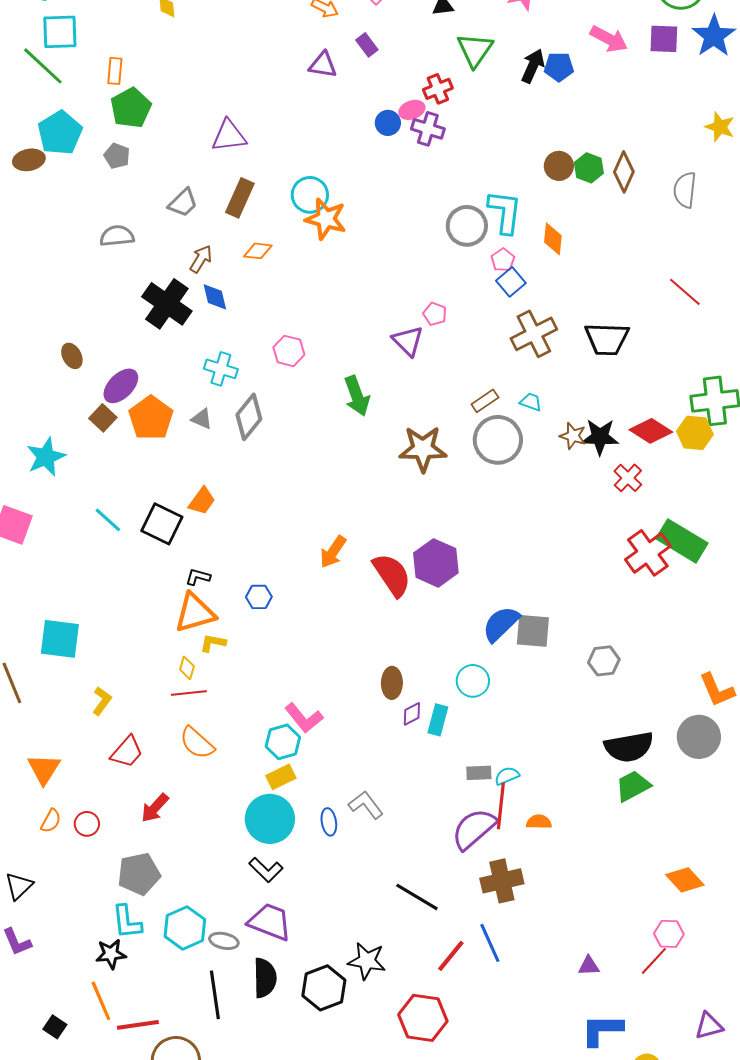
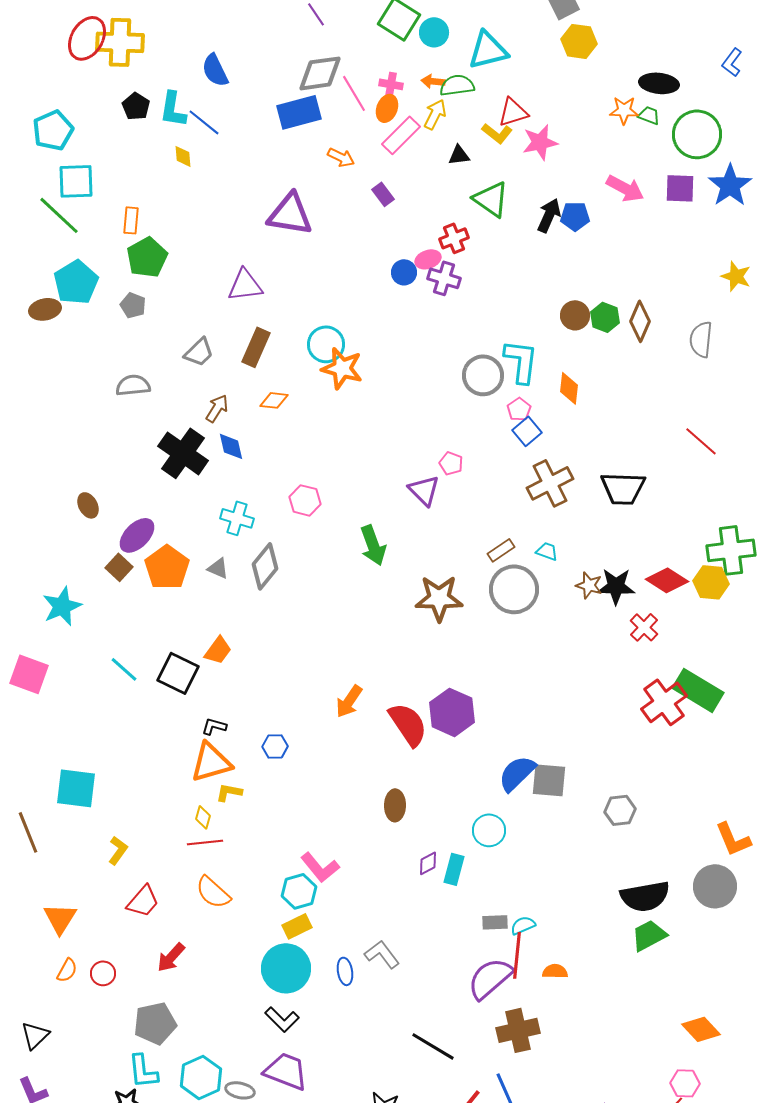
green triangle: (475, 50) -> (491, 199), turned -30
purple triangle: (323, 65) -> (290, 214), moved, size x1.6
brown ellipse: (392, 683) -> (395, 805), moved

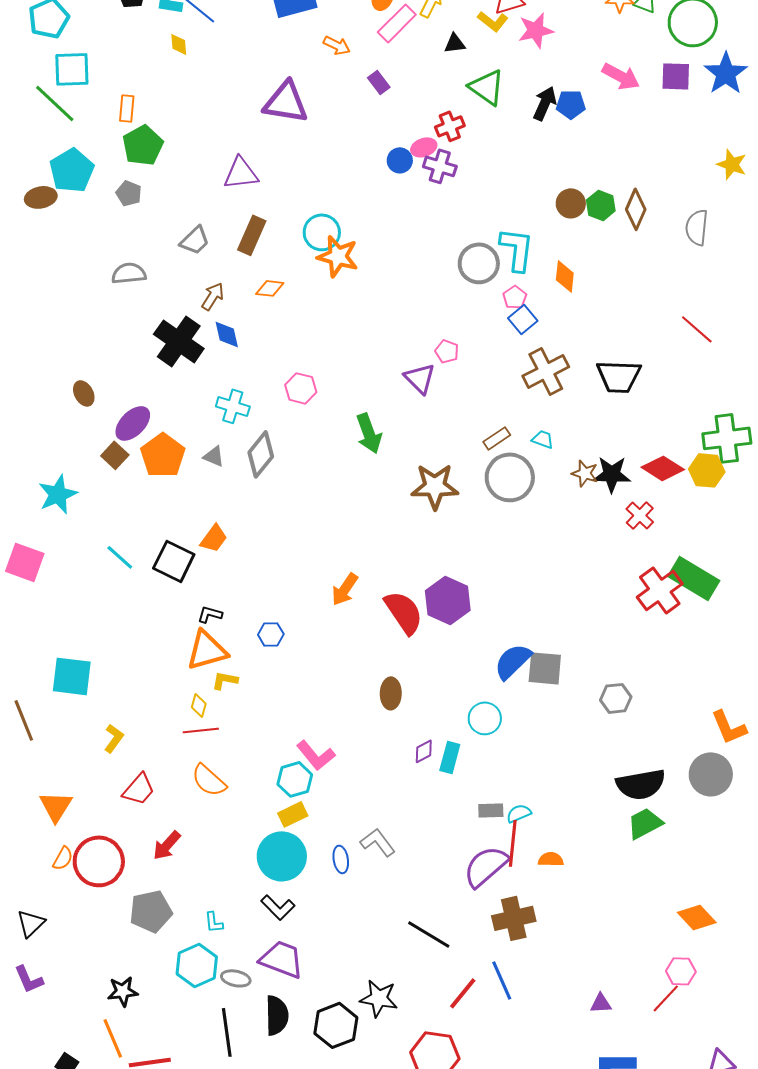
red circle: (103, 973) -> (99, 861), size x2.0
cyan L-shape: (143, 1071) -> (214, 922), moved, size x0.6

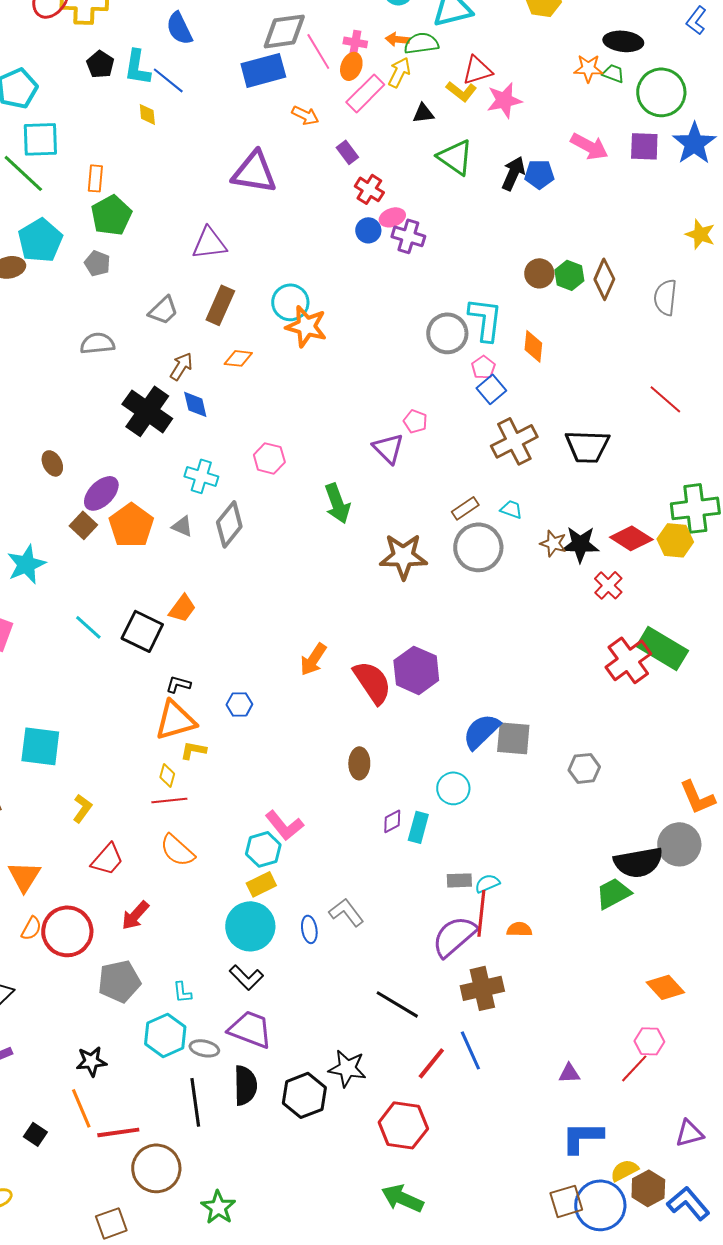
red cross: (450, 126) -> (369, 189), moved, turned -36
black semicircle: (641, 784) -> (638, 862), moved

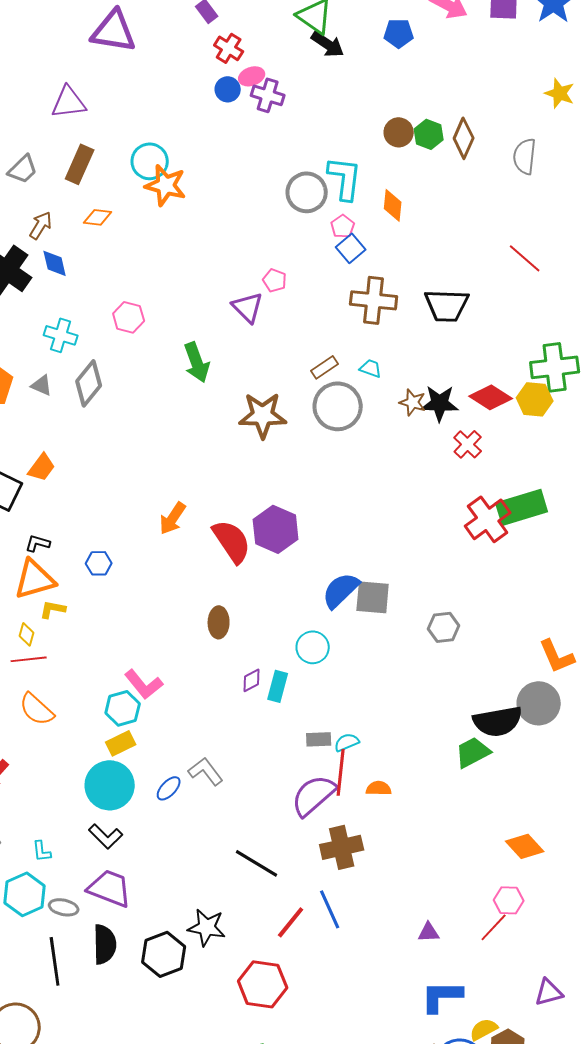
black arrow: (513, 173) -> (328, 44), moved, turned 100
brown cross: (514, 441) -> (374, 300), turned 33
green rectangle: (662, 648) -> (522, 507), turned -48
blue ellipse: (309, 929) -> (169, 788), turned 52

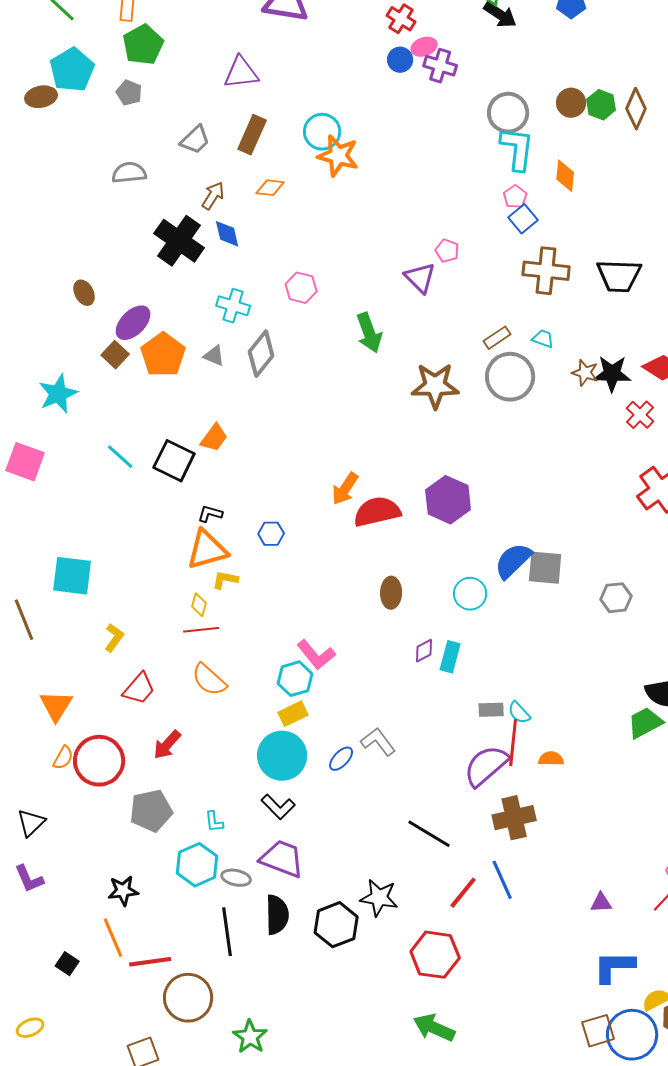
gray circle: (307, 192) -> (508, 113), moved
red semicircle: (232, 541) -> (377, 512), moved, turned -69
cyan circle: (313, 647) -> (470, 594), moved
cyan semicircle: (347, 742) -> (519, 713), turned -110

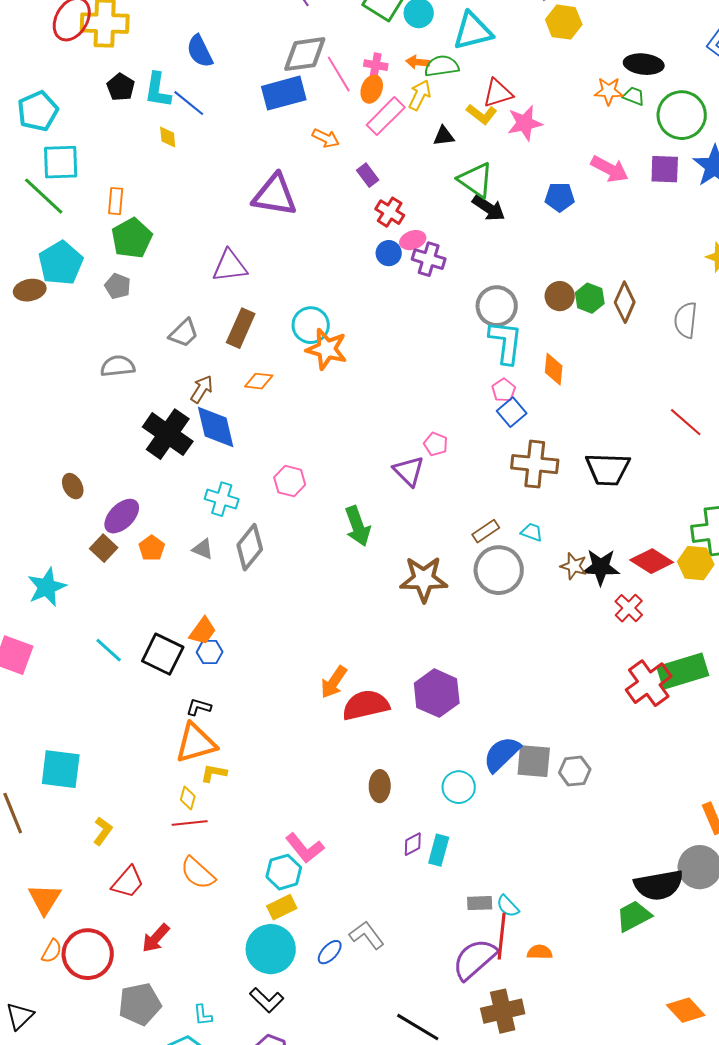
blue diamond: (227, 234) -> (216, 427), size x1.6
orange pentagon: (163, 355) -> (152, 548), size x0.6
blue hexagon: (271, 534) -> (210, 652), moved
gray hexagon: (616, 598) -> (575, 771), moved

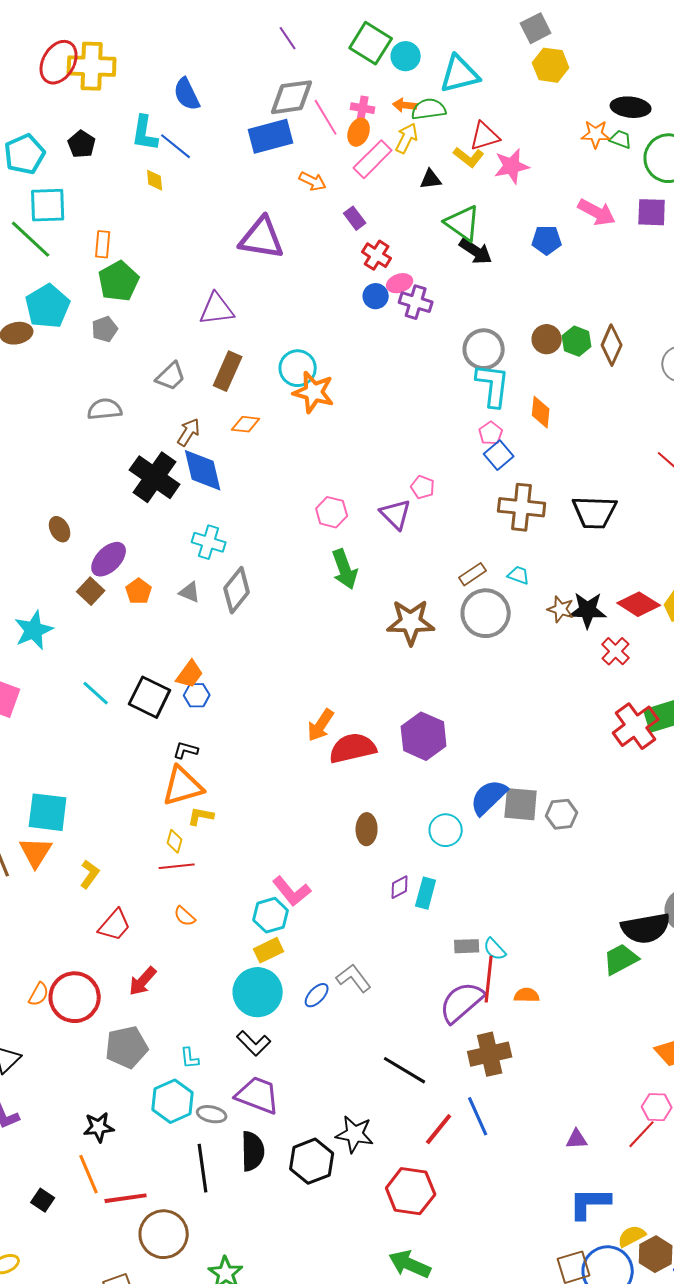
black pentagon: (121, 87) -> (82, 144), moved
gray pentagon: (118, 286) -> (105, 329), turned 30
pink hexagon: (290, 481) -> (332, 512), moved
orange semicircle: (198, 873) -> (185, 916), size x0.6
orange triangle: (45, 899) -> (36, 852), moved

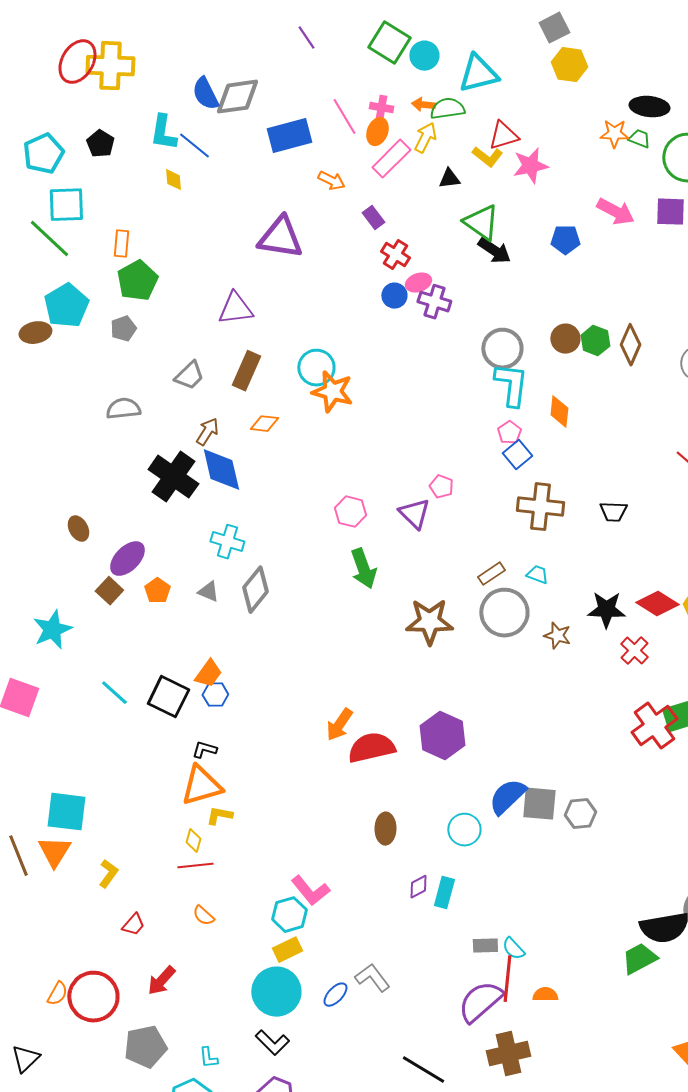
gray diamond: (292, 97) -> (237, 97), moved
black trapezoid: (595, 512) -> (613, 512), size x0.6
brown star: (561, 609) -> (557, 636), moved
red trapezoid: (115, 925) -> (133, 925), size x0.7

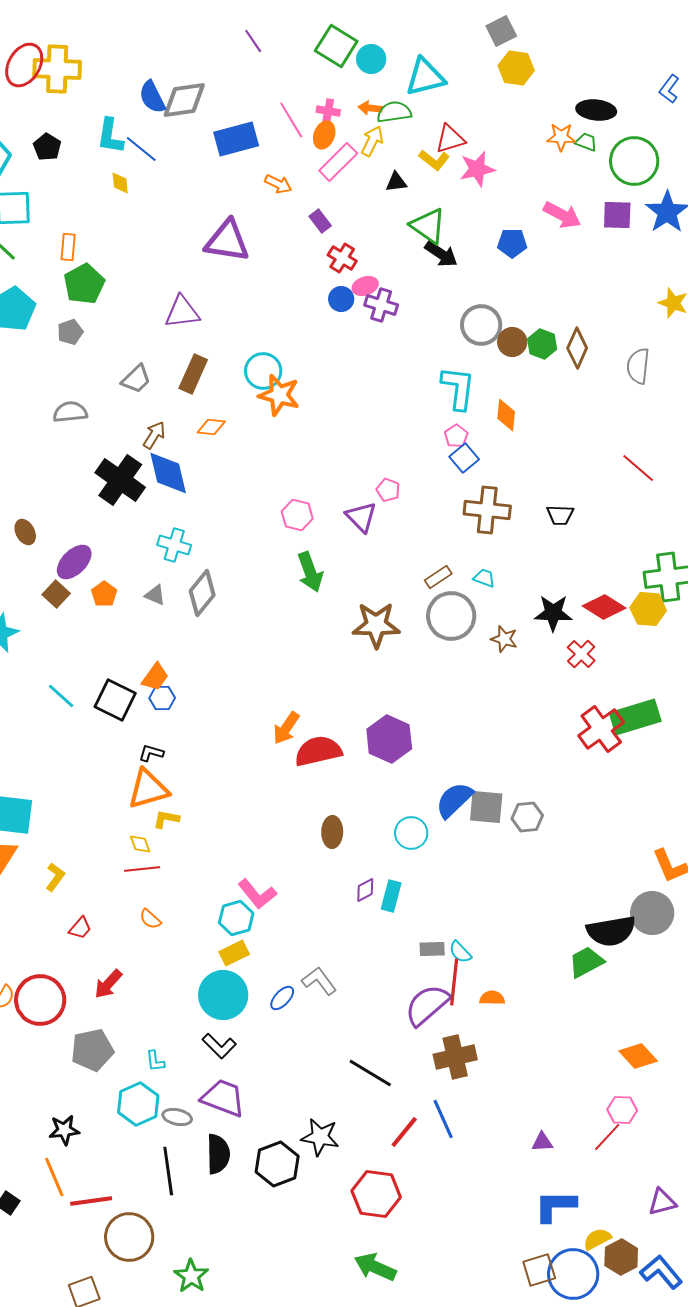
gray circle: (502, 349) -> (481, 325), moved
yellow diamond: (193, 841) -> (140, 844), turned -35

